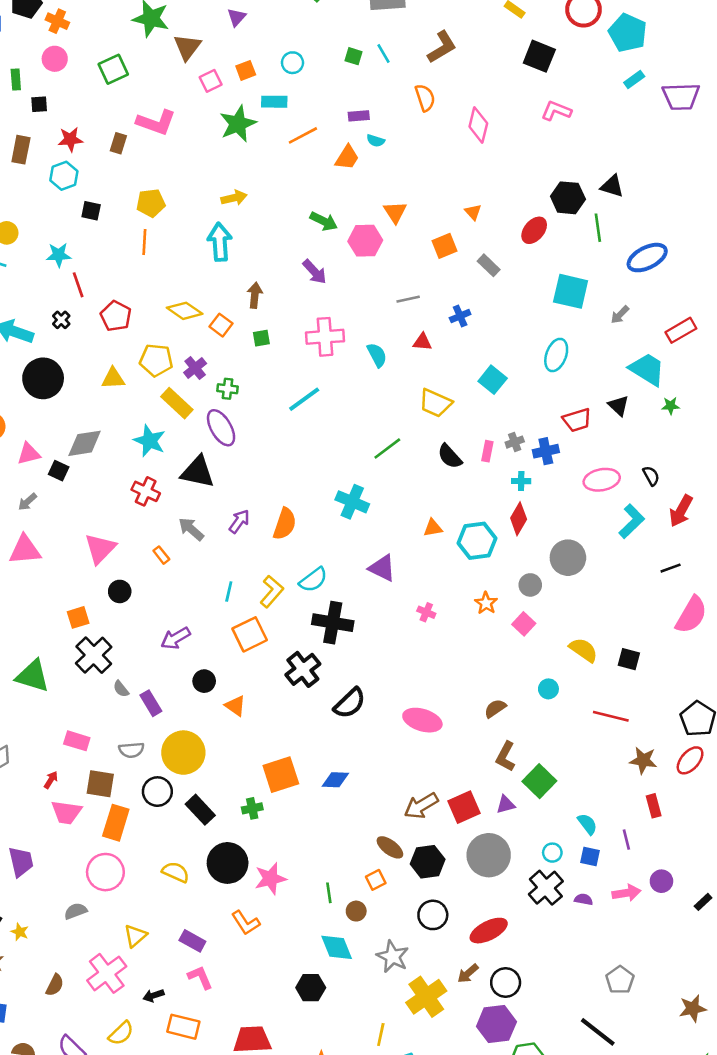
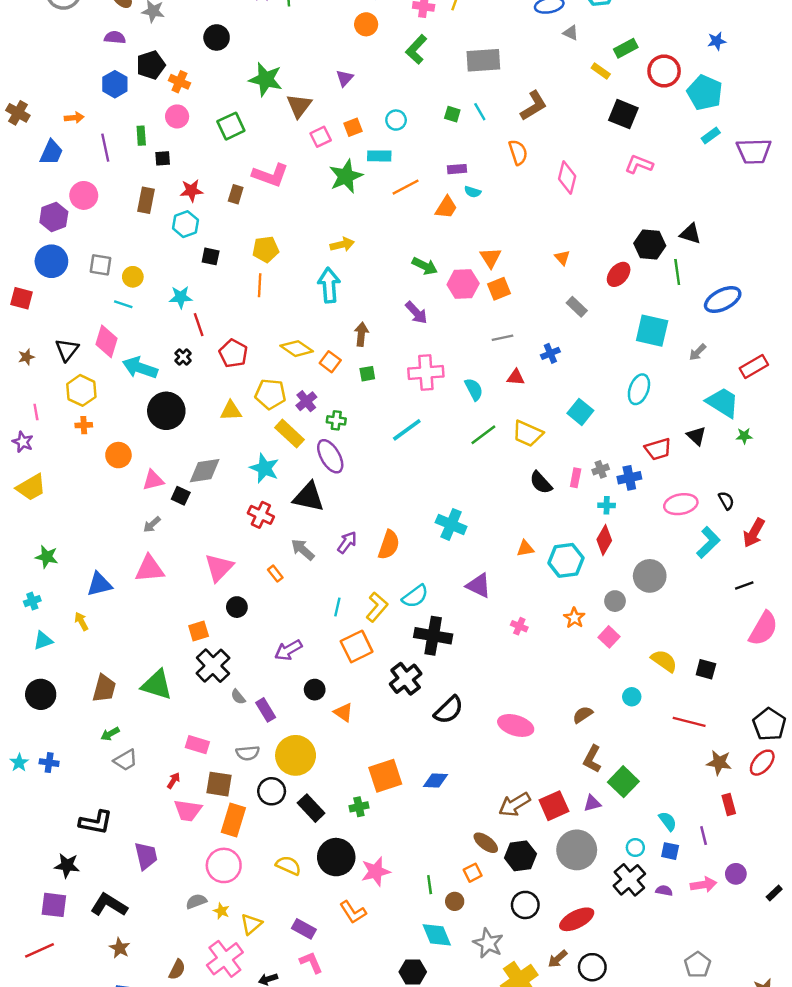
orange square: (444, 246) -> (499, 289), moved
green line: (387, 449) -> (483, 435), moved
yellow star: (20, 932) -> (221, 911), moved

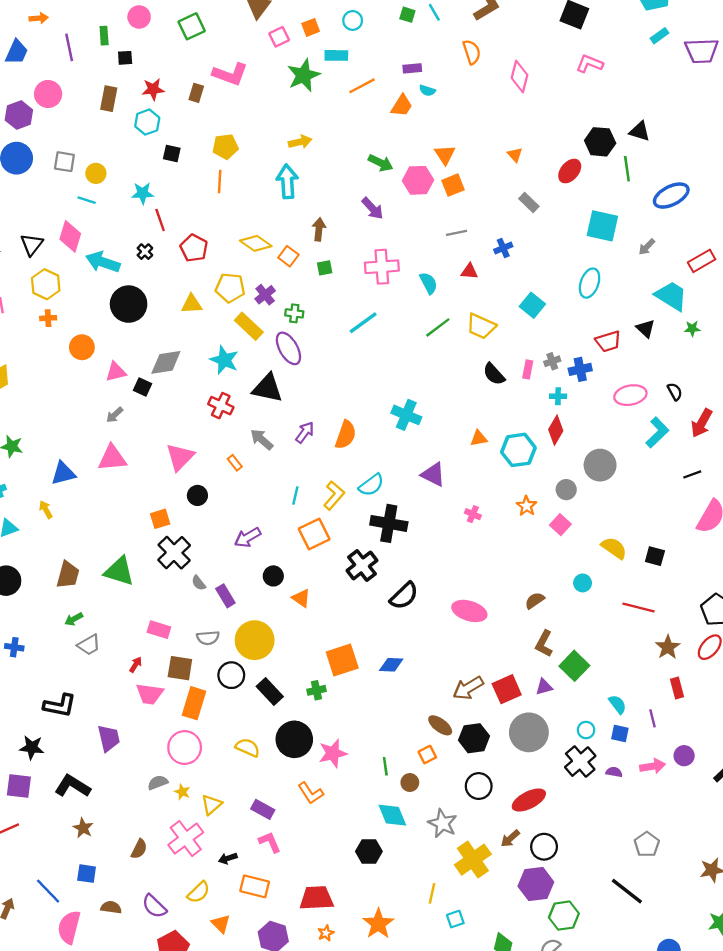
brown star: (719, 763) -> (668, 647), turned 30

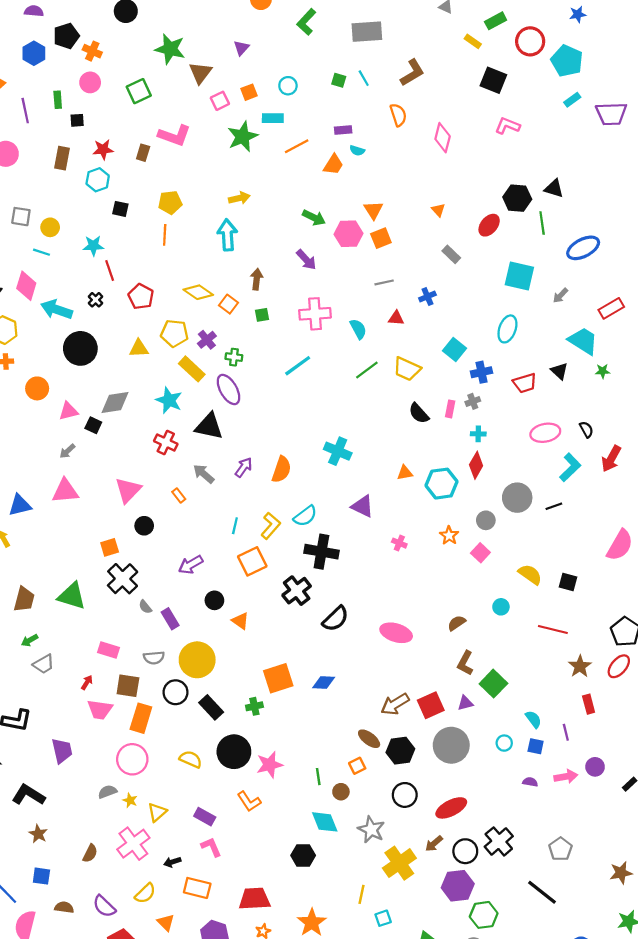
blue cross: (580, 369) -> (481, 372), moved
black line: (692, 474) -> (554, 506), moved
black cross: (580, 762) -> (499, 841), moved

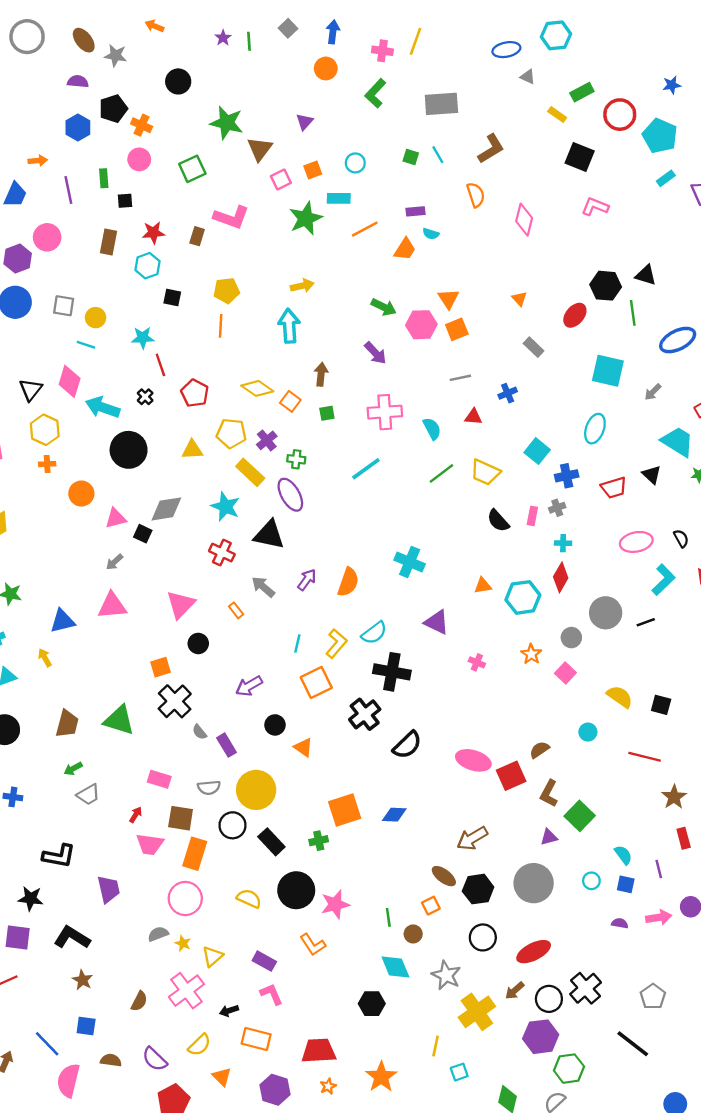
red square: (431, 705) -> (511, 776), moved

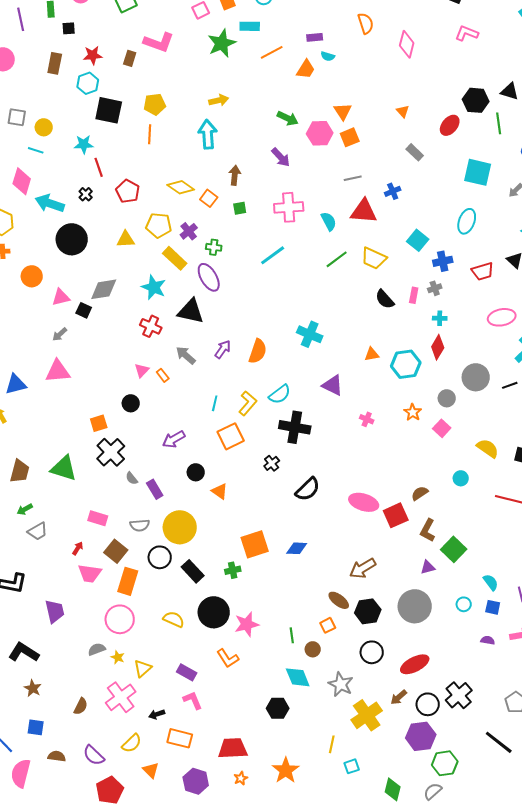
black square: (172, 298) -> (109, 110), size x1.8
red triangle: (473, 417) -> (364, 211), size x1.8
pink triangle: (181, 605) -> (142, 370), moved, size x0.6
black cross: (365, 714) -> (272, 463), size x0.6
brown square: (181, 818) -> (116, 551), turned 30

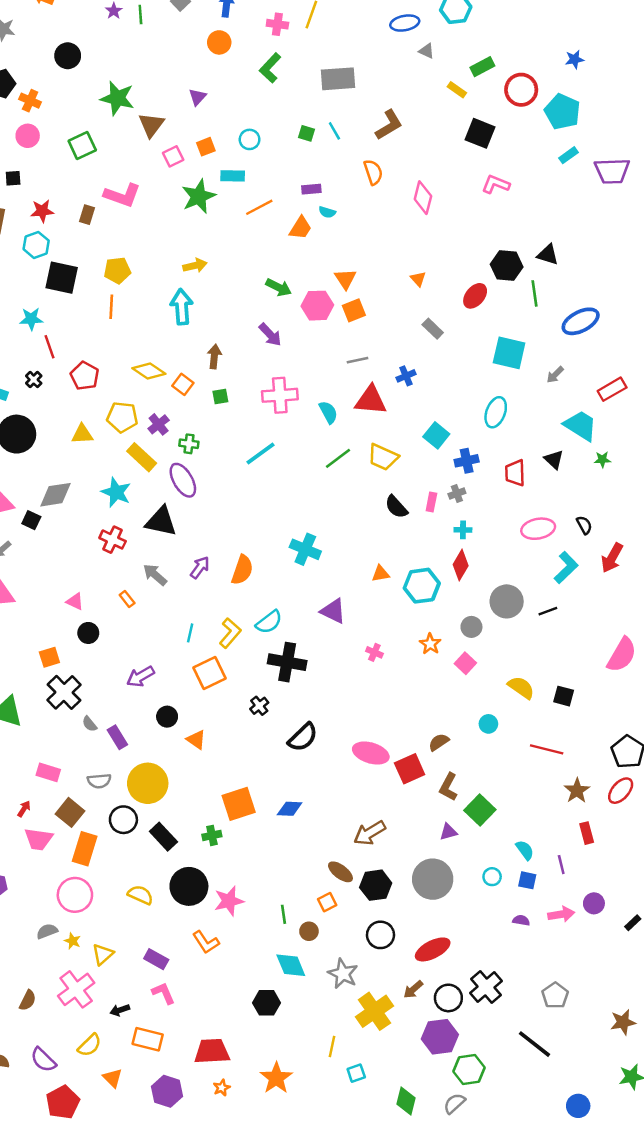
red trapezoid: (483, 271) -> (515, 473), turned 105
pink triangle: (142, 370) -> (75, 601), moved, turned -49

